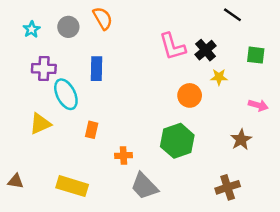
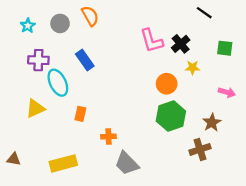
blue rectangle: (97, 69) -> (85, 60), turned -36
green hexagon: (177, 141) -> (171, 116), moved
yellow rectangle: (72, 186) -> (63, 163), turned -32
brown cross: (228, 187) -> (200, 149), moved

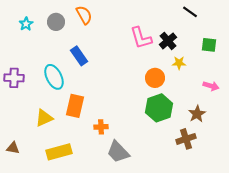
purple cross: (38, 60) -> (14, 78), moved
yellow triangle: (35, 109) -> (44, 118), moved
orange rectangle: (80, 114) -> (75, 106), size x1.6

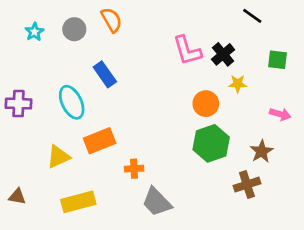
orange rectangle: (75, 106) -> (100, 141), turned 55

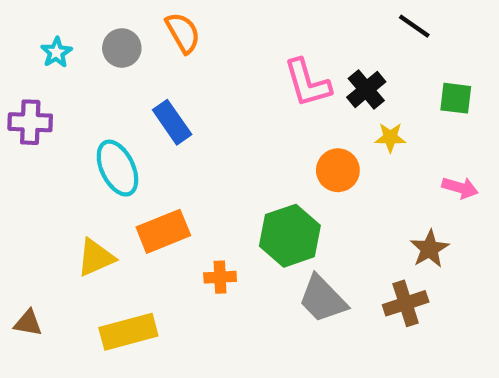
purple cross: (19, 104) -> (30, 122), moved
green hexagon: (211, 143) -> (290, 236), moved
gray trapezoid: (157, 202) -> (323, 299), moved

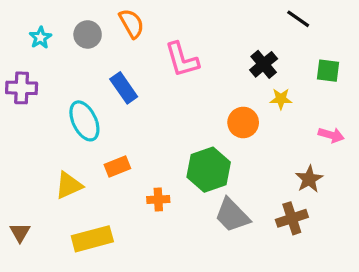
pink L-shape: (307, 83) -> (182, 60), moved
orange rectangle: (163, 231) -> (117, 166), size x0.7
brown triangle: (28, 323) -> (20, 232), turned 50

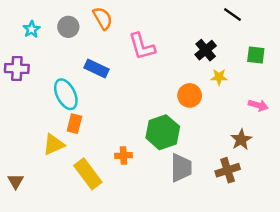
blue rectangle: (124, 88) -> (97, 69), turned -30
orange rectangle: (117, 166) -> (74, 124), moved, turned -54
gray trapezoid: (232, 215) -> (181, 168), turned -136
yellow rectangle: (92, 239) -> (88, 174), moved, turned 68

